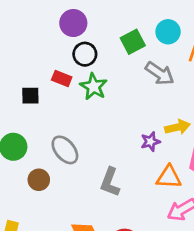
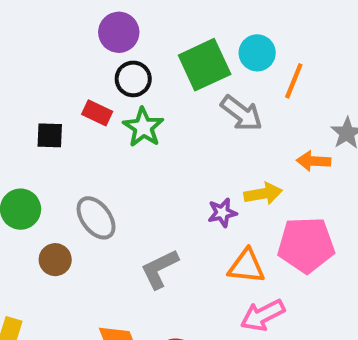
green square: (133, 42) -> (205, 65), size x1.4
gray L-shape: (110, 182) -> (160, 269), turned 40

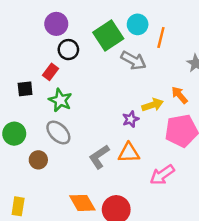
red rectangle: (97, 113) -> (50, 72), turned -70
green star: (143, 127) -> (60, 100), moved
orange arrow: (313, 161) -> (180, 95), moved, turned 54
orange triangle: (246, 266) -> (129, 153), moved

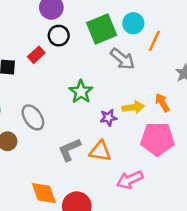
green star: (60, 100) -> (81, 92), moved

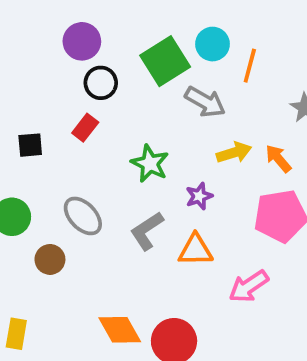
red rectangle: (36, 55) -> (85, 128), moved
yellow arrow: (133, 107) -> (234, 153), moved
gray L-shape: (69, 150) -> (147, 231), moved

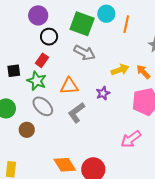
green square: (165, 61) -> (82, 24), turned -35
gray arrow: (205, 102) -> (84, 53), moved
green star: (150, 163) -> (37, 81), moved
orange triangle: (195, 250) -> (69, 86), moved

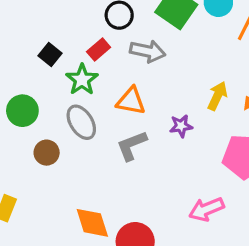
gray arrow: (84, 53) -> (148, 51), moved, turned -30
yellow arrow: (120, 70) -> (217, 96), turned -60
black square: (14, 71) -> (50, 54), turned 32

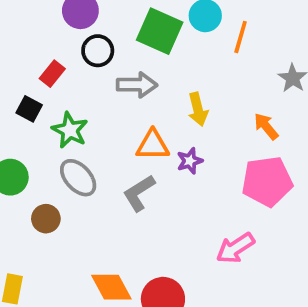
red rectangle: (99, 50) -> (52, 74), moved
yellow arrow: (217, 96) -> (198, 109), moved, turned 152
orange triangle: (131, 101) -> (153, 145), moved

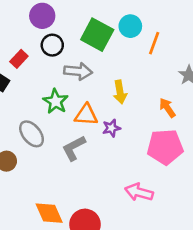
green star: (70, 130) -> (56, 101), moved
pink arrow: (235, 248) -> (139, 192), turned 44

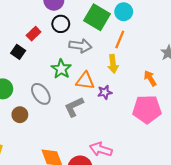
orange line: (154, 43) -> (120, 40), moved
pink arrow: (139, 192) -> (101, 149), moved

